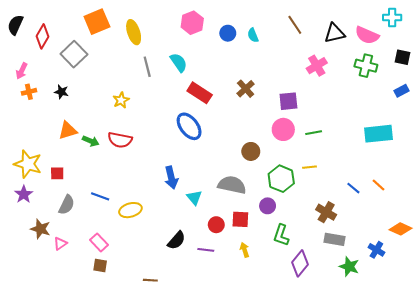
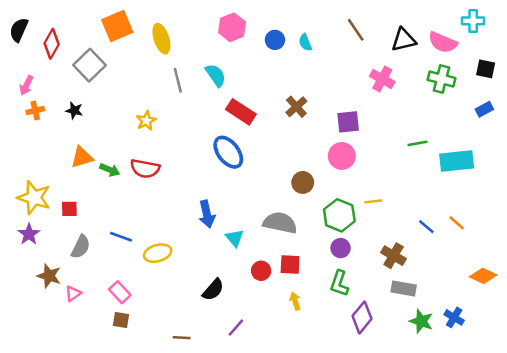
pink cross: (317, 66) -> (382, 79), turned -30
green line: (314, 133) -> (418, 143), moved
purple circle: (268, 206) -> (341, 248), moved
purple line: (206, 250) -> (236, 328), moved, turned -56
blue cross: (376, 250) -> (454, 317), moved

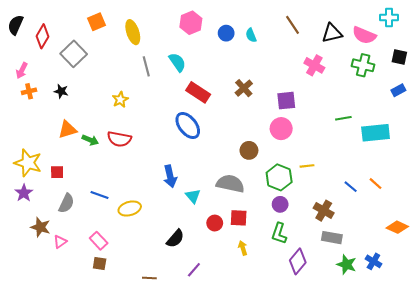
orange square: (117, 26) -> (96, 22), size x0.7

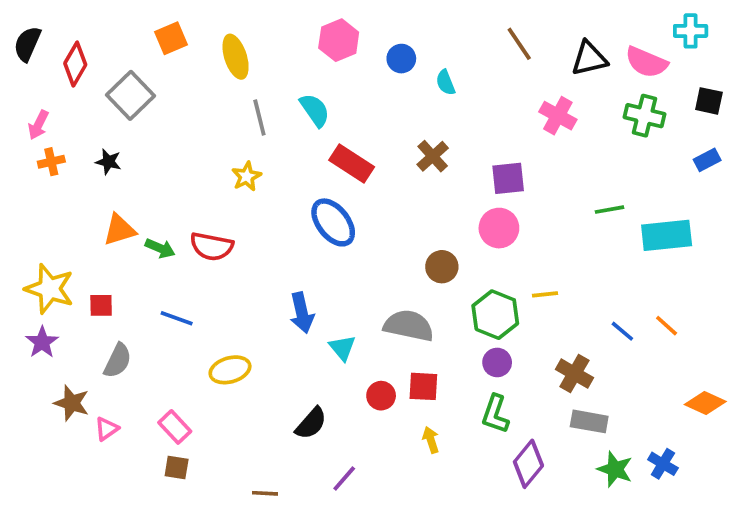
cyan semicircle: (251, 35) -> (446, 82), moved
yellow star: (120, 100) -> (247, 176), moved
blue line: (100, 195) -> (177, 318), moved

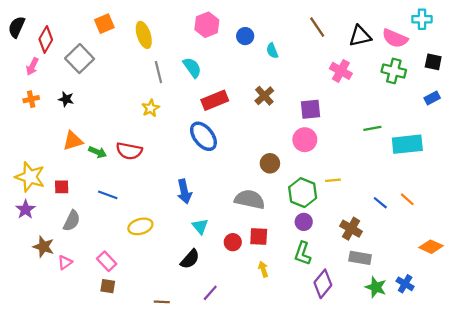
pink arrow: (38, 125) -> (32, 66), moved
red rectangle: (352, 164) -> (215, 100), turned -55
cyan triangle: (342, 348) -> (200, 226), moved

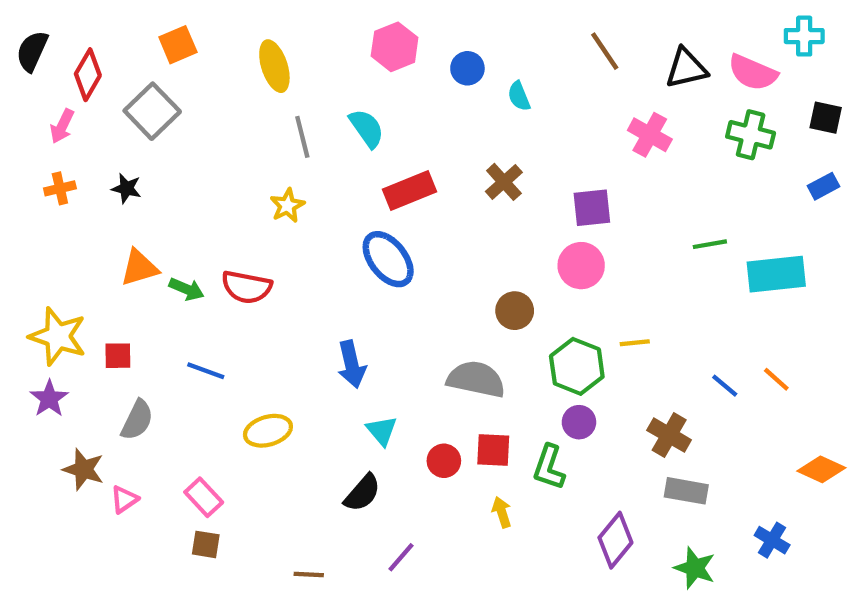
orange square: (104, 24) -> (178, 45), moved
green L-shape: (303, 253) -> (549, 467), moved
green star: (376, 287) -> (695, 568), moved

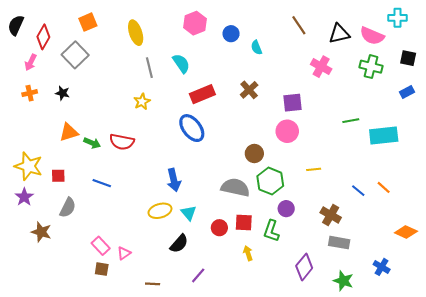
green hexagon: (577, 366) -> (270, 181), moved
yellow ellipse: (268, 431) -> (160, 211), moved
pink triangle: (124, 499) -> (124, 253), moved

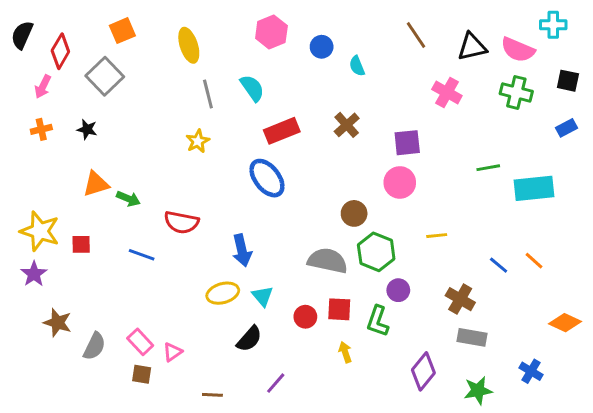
red semicircle: (122, 142) -> (181, 222), moved
gray semicircle: (68, 208) -> (94, 346), moved
green star: (343, 281) -> (478, 390), turned -30

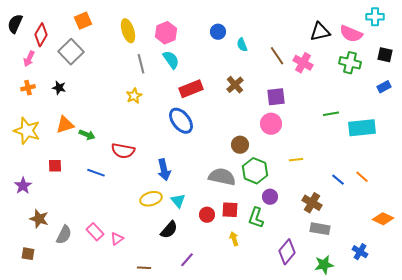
pink hexagon: (271, 32) -> (166, 33), moved
brown line: (416, 35) -> (277, 56), moved
yellow star: (40, 231) -> (27, 131), moved
brown square: (142, 374) -> (28, 254), moved

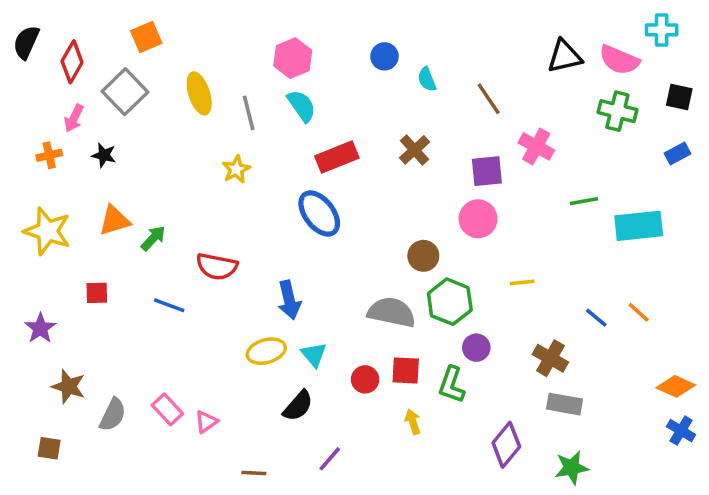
yellow ellipse: (128, 31) -> (199, 93), moved
pink arrow: (29, 59) -> (74, 118), moved
pink cross: (303, 63) -> (536, 146), moved
green arrow: (87, 135) -> (153, 238), turned -70
blue cross: (360, 252) -> (681, 431), moved

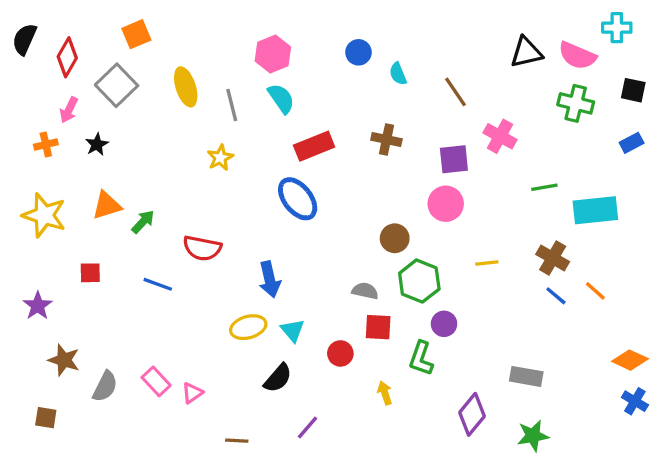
brown cross: (415, 150) -> (386, 140), turned -36
black star: (104, 155) -> (97, 144), turned 30
gray semicircle: (392, 312) -> (365, 291), size x0.6
brown cross: (550, 358) -> (553, 258), moved
red square: (406, 371) -> (378, 327), moved

